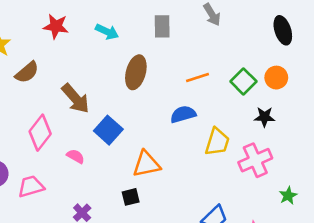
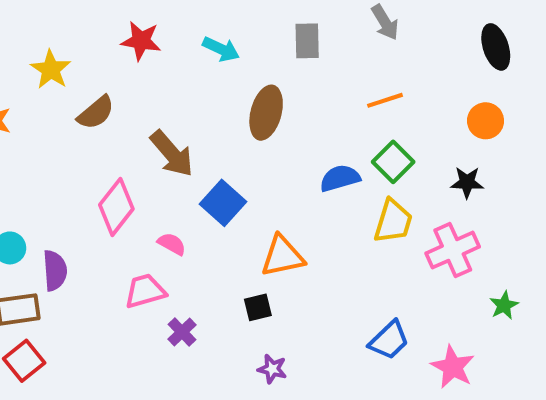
orange line: (198, 78) -> (385, 100), moved
green square: (243, 81) -> (393, 162), moved
pink trapezoid: (31, 186) -> (145, 291), moved

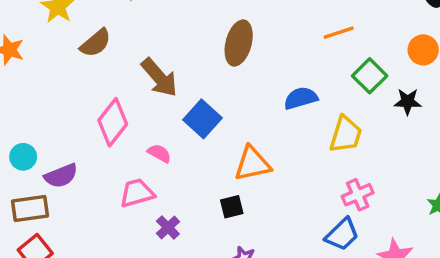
green square: (393, 162) -> (370, 76), moved
pink cross: (453, 250) -> (358, 195), moved, size x0.7
purple semicircle: (55, 271) -> (61, 176), turned 72

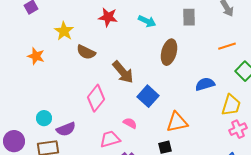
brown semicircle: (96, 43) -> (86, 52), turned 66
pink semicircle: (159, 153) -> (130, 123), moved
pink cross: (358, 195) -> (238, 129), moved

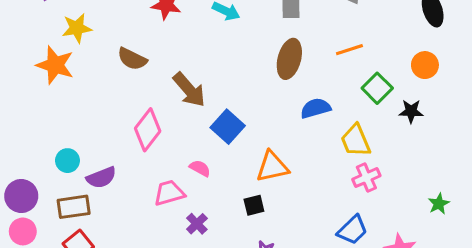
yellow star: (64, 31) -> (77, 28), moved, turned 30
brown ellipse: (169, 52) -> (289, 59), moved
orange star: (36, 56) -> (55, 65), size x1.4
yellow trapezoid: (231, 105) -> (356, 141), turned 140

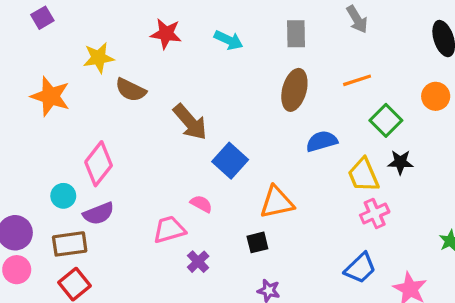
yellow star: (77, 28) -> (99, 58), moved
black star: (411, 111) -> (400, 162), moved
pink diamond: (148, 130) -> (99, 164), moved

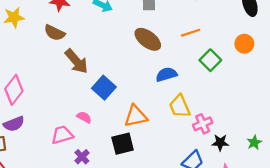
brown semicircle: (131, 90) -> (54, 33), moved
brown ellipse: (294, 90) -> (148, 39), turned -68
black star: (400, 162) -> (220, 142), moved
yellow trapezoid: (363, 175) -> (180, 106), moved
black square: (257, 242) -> (123, 144), size x1.5

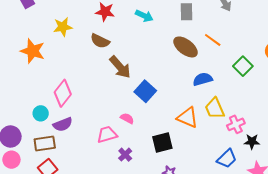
orange line: (191, 33) -> (213, 40), moved, turned 54
orange triangle: (136, 116) -> (188, 117), moved, turned 35

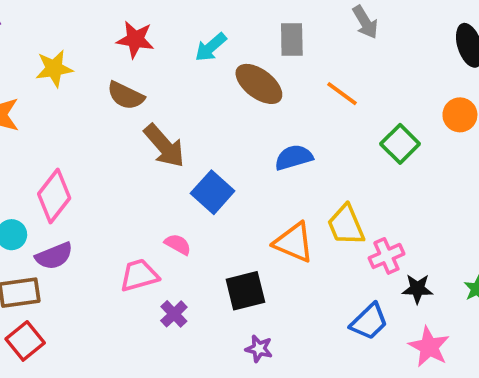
cyan arrow: (144, 16) -> (211, 47), turned 114
brown ellipse: (186, 47) -> (259, 84), moved
blue semicircle: (203, 79) -> (294, 157), moved

